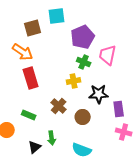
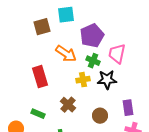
orange arrow: (23, 52) -> (66, 54), moved
black star: (99, 94) -> (107, 80), moved
brown circle: (83, 117) -> (100, 116), moved

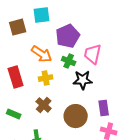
yellow cross: (83, 80) -> (46, 78), moved
brown circle: (100, 116) -> (76, 116), size x1.5

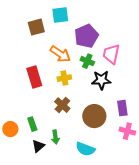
green rectangle: (14, 114) -> (32, 124), moved, turned 48

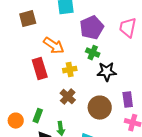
brown square: (36, 27) -> (28, 19), moved
orange arrow: (60, 54) -> (54, 46), moved
pink trapezoid: (111, 54) -> (128, 28), moved
green rectangle: (32, 124) -> (38, 116), turned 40

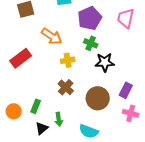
red rectangle: (40, 69) -> (21, 58), moved, turned 70
purple rectangle: (128, 100) -> (126, 90), turned 35

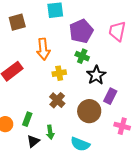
orange arrow: (52, 36) -> (43, 49), turned 50
black star: (105, 62) -> (96, 75), turned -30
purple rectangle: (126, 90) -> (110, 96), moved

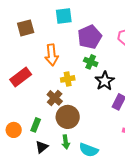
brown cross: (57, 100) -> (55, 98), moved
brown circle: (89, 111) -> (68, 117), moved
green arrow: (50, 132) -> (66, 142), moved

